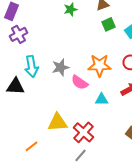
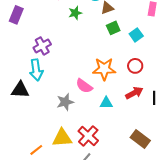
purple cross: (19, 34) -> (42, 46), moved
gray star: (61, 67) -> (65, 102), moved
yellow triangle: (58, 122) -> (62, 138), moved

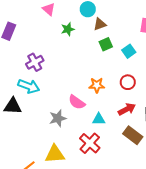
orange star: (104, 69) -> (97, 85), size x0.7
cyan arrow: (36, 70) -> (29, 86), turned -60
red cross: (88, 136) -> (90, 143), moved
brown rectangle: (140, 139) -> (133, 135), moved

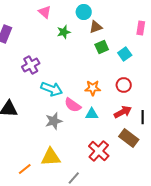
cyan arrow: (29, 86) -> (52, 89), moved
cyan triangle: (99, 119) -> (92, 114), moved
red cross: (90, 143) -> (99, 151), moved

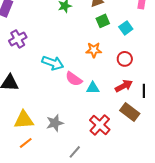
purple cross: (31, 65) -> (18, 39), moved
orange star: (93, 88) -> (94, 50), moved
gray star: (54, 121) -> (55, 123), moved
yellow triangle: (51, 157) -> (24, 120), moved

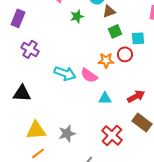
cyan square: (126, 28) -> (138, 38), turned 32
purple cross: (18, 39) -> (30, 49), turned -30
red circle: (125, 59) -> (125, 54), moved
pink semicircle: (74, 79) -> (89, 75), moved

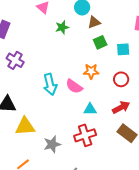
red circle: (125, 54) -> (121, 79), moved
cyan arrow: (65, 73) -> (50, 84), turned 55
yellow triangle: (36, 130) -> (25, 126), moved
red cross: (112, 135) -> (85, 135), moved, turned 30

